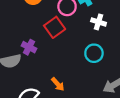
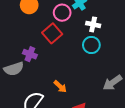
cyan circle: (94, 53) -> (91, 45), moved

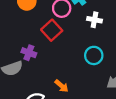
cyan circle: (91, 45) -> (94, 55), moved

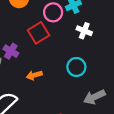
orange arrow: (62, 86) -> (34, 75), moved, turned 112

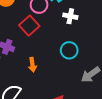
orange arrow: (34, 75) -> (32, 65), turned -72

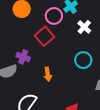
white cross: (70, 16) -> (84, 27), turned 32

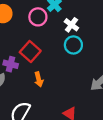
red square: (45, 36) -> (30, 52), moved
cyan circle: (83, 60) -> (73, 45), moved

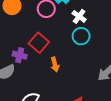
orange arrow: (39, 79) -> (55, 64), moved

